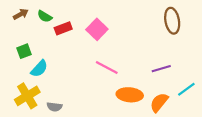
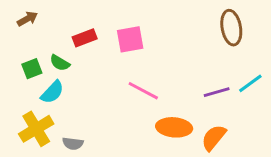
green semicircle: (45, 16) -> (60, 63), moved
pink square: (97, 29) -> (130, 39), turned 36
cyan line: (186, 89) -> (250, 83), moved

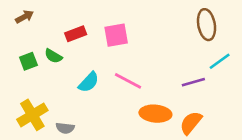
cyan line: (250, 83) -> (220, 61), moved
cyan semicircle: (52, 92) -> (89, 82), moved

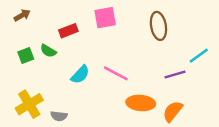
brown ellipse: (207, 25) -> (158, 26), moved
pink square: (116, 35) -> (105, 18), moved

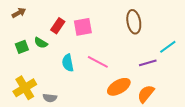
pink square: (105, 18) -> (83, 27), moved
red rectangle: (68, 31) -> (58, 26), turned -35
cyan semicircle: (80, 75) -> (68, 63), turned 126
orange ellipse: (141, 103) -> (119, 87), turned -35

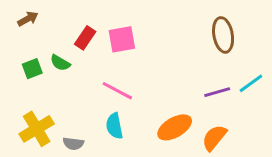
brown ellipse: (134, 22) -> (223, 35), moved
cyan line: (168, 47) -> (251, 83), moved
pink line: (98, 62) -> (117, 91), moved
cyan semicircle: (68, 63) -> (114, 126), moved

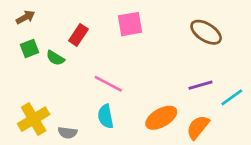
brown ellipse: (223, 35) -> (206, 32), turned -48
pink square: (122, 39) -> (130, 24), moved
green square: (32, 69) -> (30, 48), moved
cyan line: (251, 83) -> (232, 97), moved

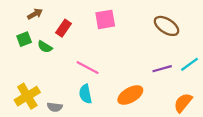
brown arrow: (25, 17) -> (35, 14), moved
cyan line: (232, 97) -> (190, 64), moved
orange semicircle: (198, 127) -> (183, 103), moved

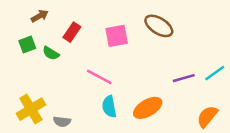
pink square: (105, 19) -> (117, 36), moved
brown ellipse: (167, 26) -> (159, 26), moved
cyan semicircle: (85, 94) -> (109, 107), moved

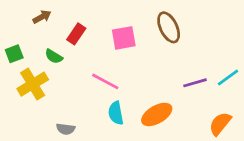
brown ellipse: (159, 26) -> (169, 27), turned 32
green square: (27, 45) -> (14, 54), moved
yellow cross: (31, 109) -> (33, 84), moved

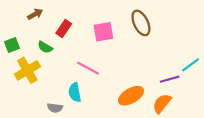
purple line: (195, 83) -> (170, 79), moved
cyan semicircle: (116, 113) -> (75, 92), moved
orange semicircle: (220, 124) -> (162, 103), moved

